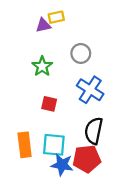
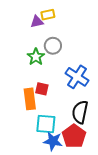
gray circle: (81, 53) -> (53, 46), moved
orange rectangle: (25, 145) -> (30, 99), moved
red pentagon: (87, 159) -> (74, 136), turned -30

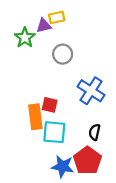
green star: (36, 57) -> (25, 38), moved
black semicircle: (80, 112) -> (95, 132), size x0.6
cyan square: (46, 124) -> (54, 132), moved

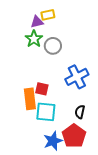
green star: (25, 38) -> (34, 39), moved
blue cross: (91, 91) -> (77, 77), turned 30
blue star: (63, 166) -> (53, 141), turned -30

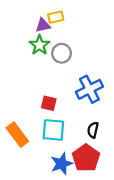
orange rectangle: (30, 99) -> (17, 135), moved, turned -30

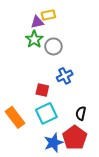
blue cross: (89, 89) -> (65, 76), moved, size x0.7
cyan square: (53, 130) -> (46, 113), turned -30

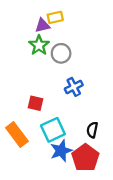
red square: (42, 90) -> (36, 103), moved
blue star: (53, 143) -> (61, 151), moved

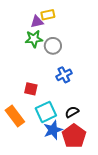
green star: (39, 45) -> (34, 39), turned 30
black semicircle: (92, 130) -> (72, 112), moved, turned 48

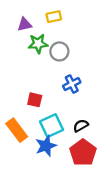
purple triangle: (37, 22) -> (25, 24), moved
blue star: (53, 130) -> (46, 146), moved

